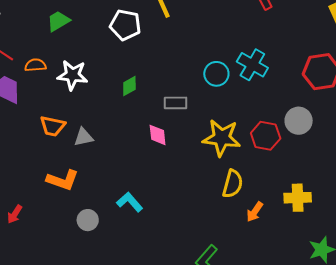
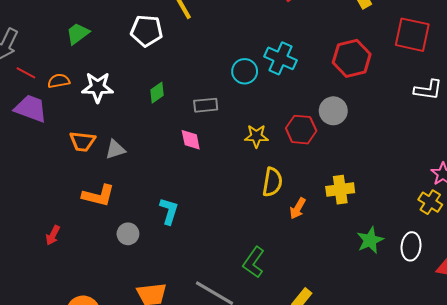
yellow star: (222, 138) -> (256, 136), size x0.6
cyan L-shape: (130, 202) -> (169, 211), turned 64

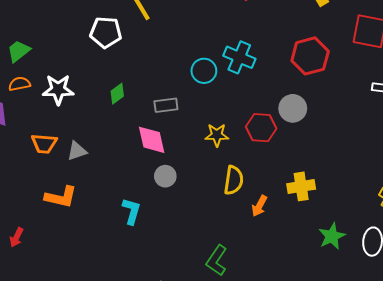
green trapezoid: (78, 34) -> (19, 51), moved
pink diamond: (191, 140) -> (152, 140), size x1.4
gray circle: (128, 234) -> (165, 176), moved

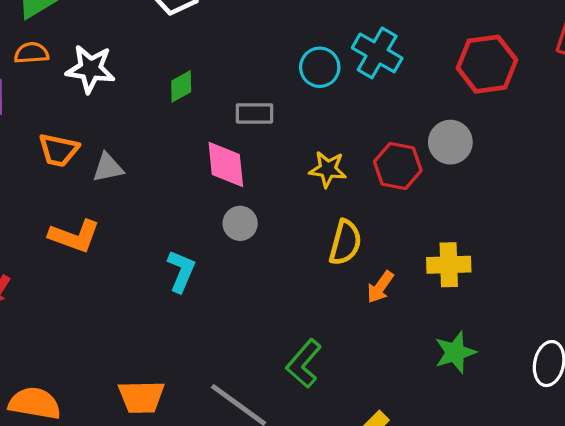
green star: (332, 236) -> (455, 352), moved

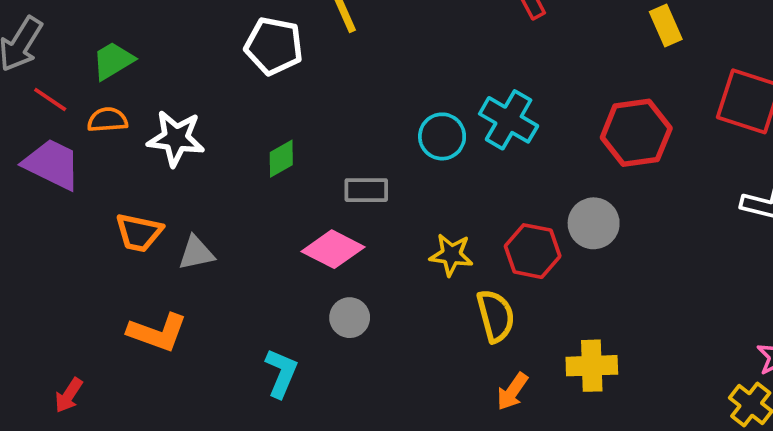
pink diamond: (226, 164) -> (333, 249), turned -57
yellow semicircle: (345, 242) -> (496, 316), moved, turned -30

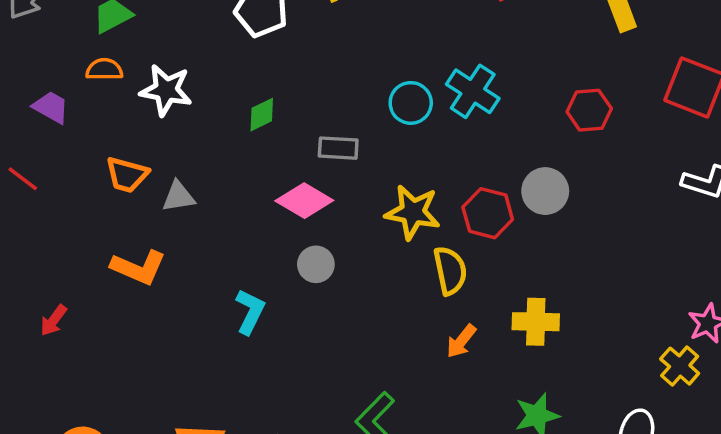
red line: (50, 99) -> (23, 179), moved
red hexagon: (636, 133) -> (589, 110), size x0.7
purple trapezoid: (52, 164) -> (51, 107), size x0.7
yellow star: (451, 255) -> (413, 212), size x1.4

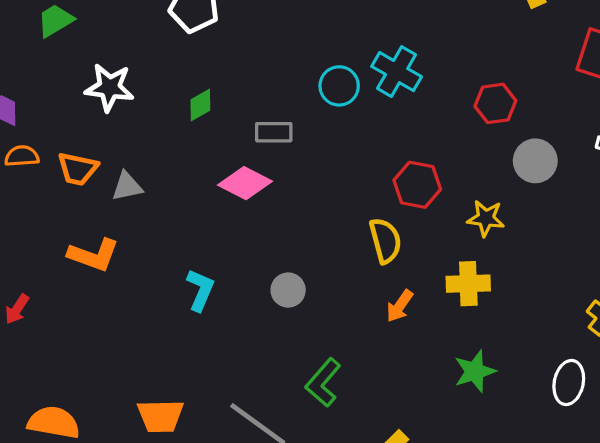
orange semicircle: (104, 69) -> (22, 156), moved
red hexagon: (589, 110) -> (495, 103), moved
gray circle: (545, 191) -> (535, 161), moved
yellow star: (413, 212) -> (486, 218), moved, size x0.7
gray circle: (316, 264) -> (288, 290), moved

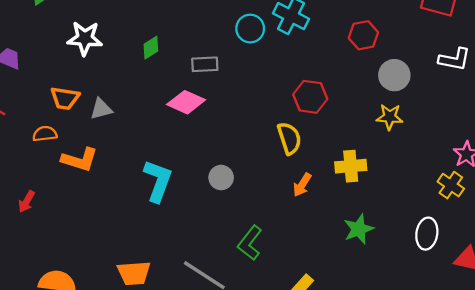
orange semicircle: (22, 156) -> (45, 134), moved
yellow star: (486, 218) -> (390, 117), moved
cyan L-shape: (200, 290) -> (158, 181), size x1.4

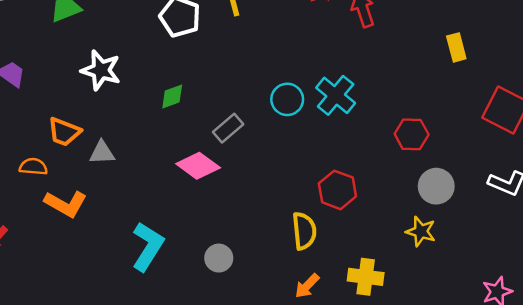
gray rectangle: (205, 64) -> (228, 128), turned -50

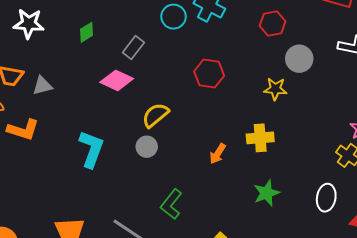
red hexagon: (337, 190) -> (209, 74), moved
yellow semicircle: (304, 231) -> (155, 115), moved, turned -112
yellow star: (421, 231) -> (275, 89), moved

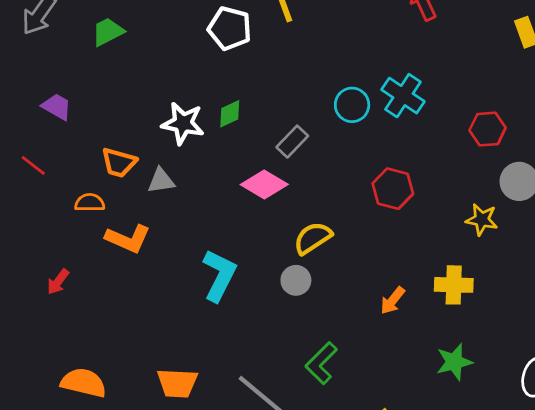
white star: (29, 24) -> (183, 123), moved

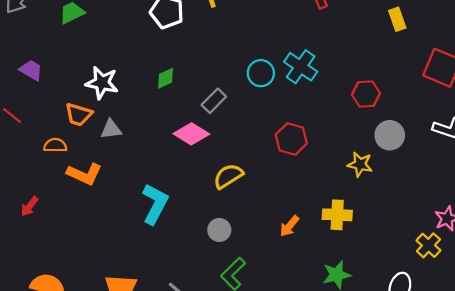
white star: (183, 123) -> (102, 83), moved
gray circle: (296, 280) -> (219, 230), moved

